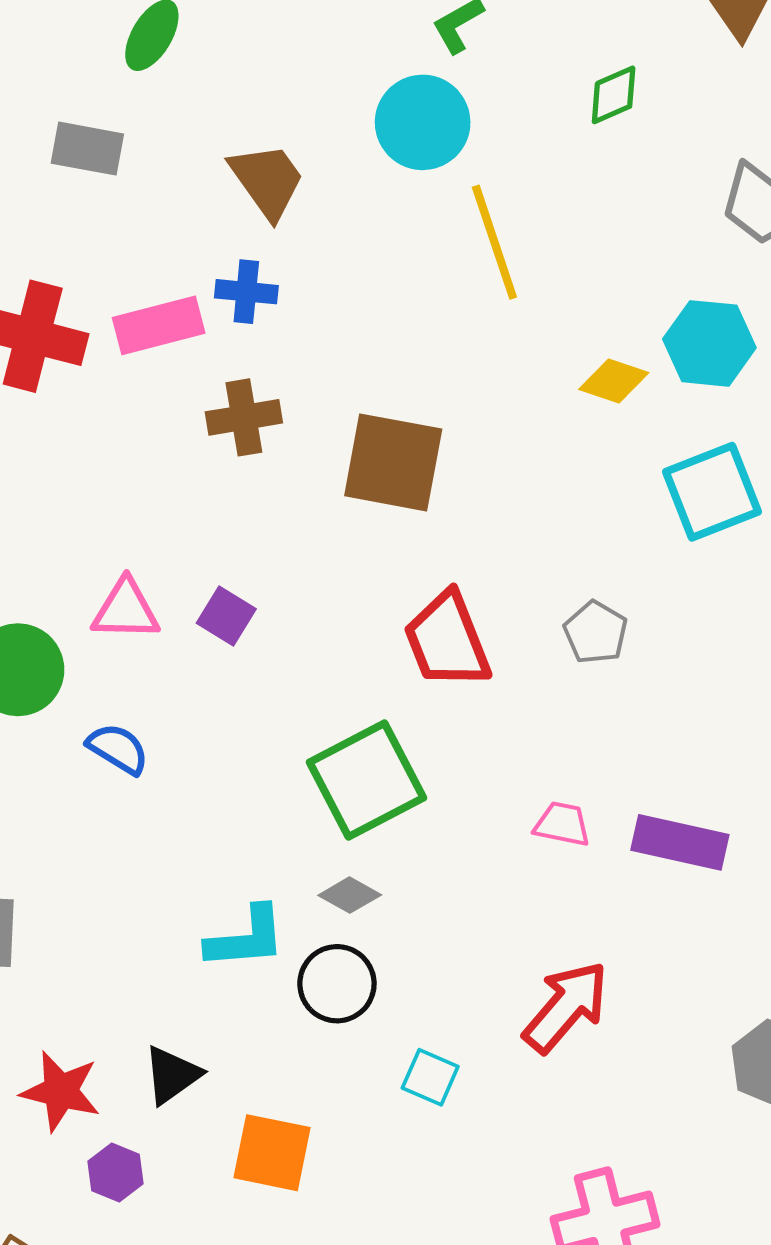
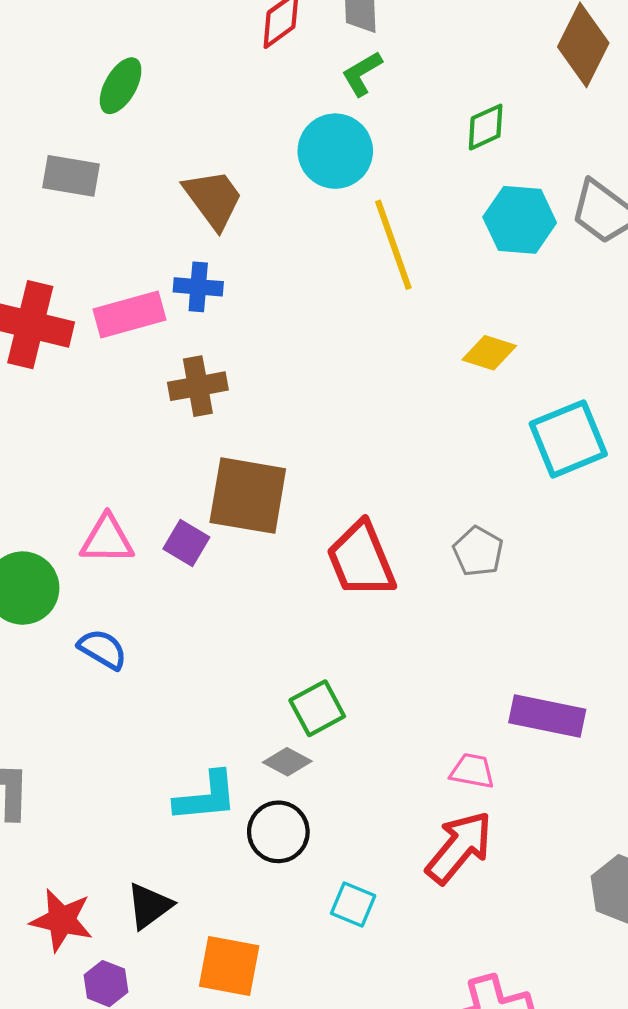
cyan hexagon: (709, 343) -> (520, 220), moved
brown square: (393, 462) -> (248, 496), moved
green square: (367, 780) -> (317, 708), moved, size x0.6
pink trapezoid: (562, 824) -> (472, 771), moved

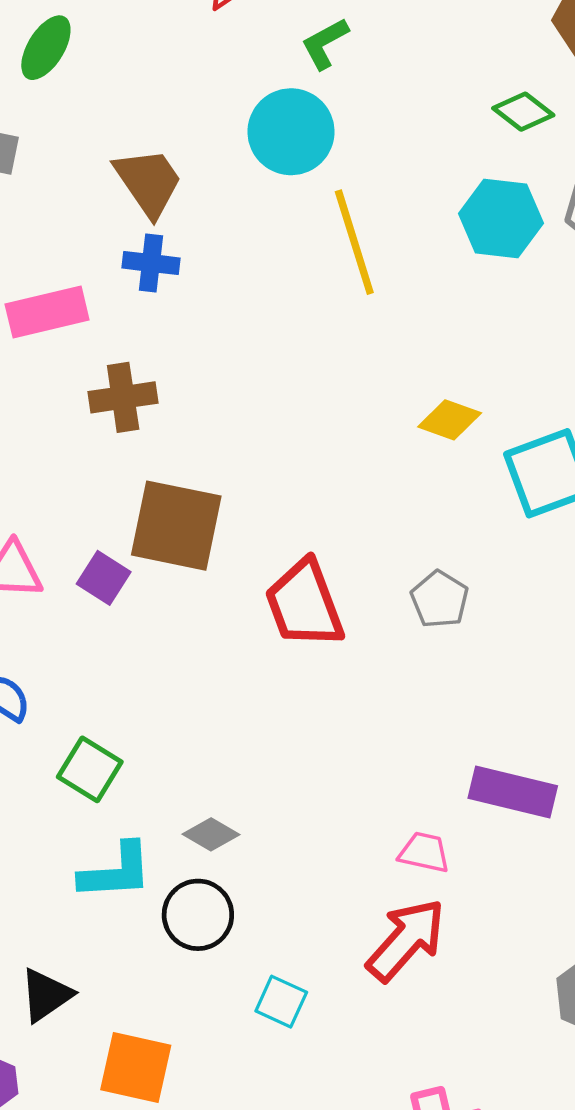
green diamond: (486, 127) -> (523, 112), moved, turned 60
blue cross: (198, 287) -> (151, 263), moved
yellow diamond: (489, 353) -> (450, 420), moved
green square: (317, 708) -> (90, 769), moved, turned -32

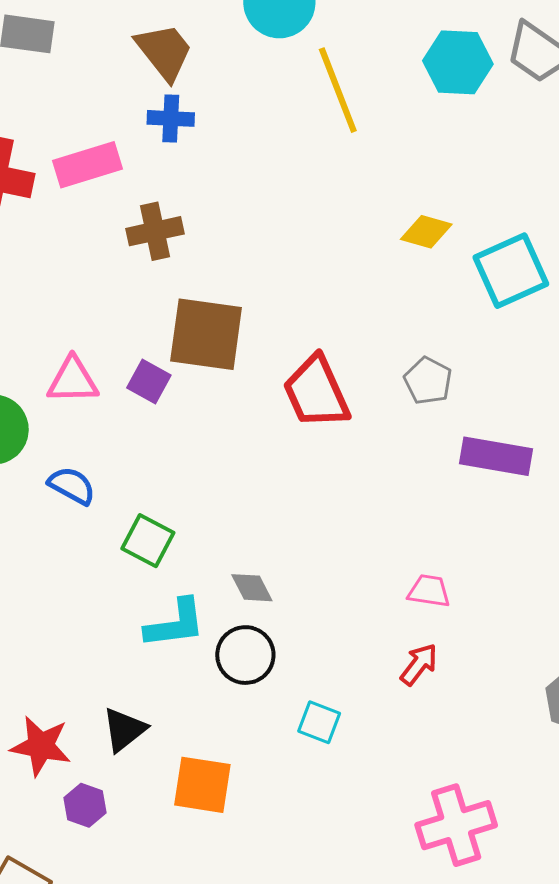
purple rectangle: (513, 792) -> (496, 456), moved
gray diamond: (211, 834) -> (252, 588), turned 36
red arrow: (406, 940) -> (419, 664), size x0.6

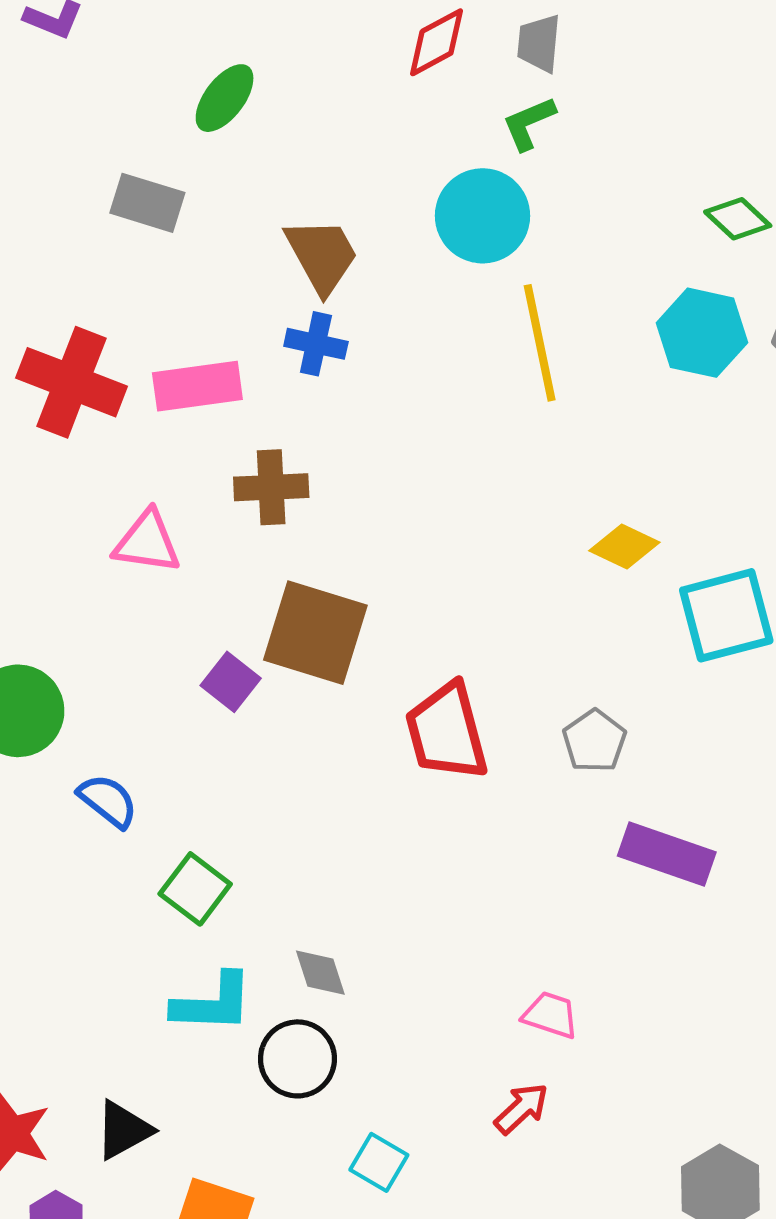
pink triangle: (73, 380) -> (147, 542), moved

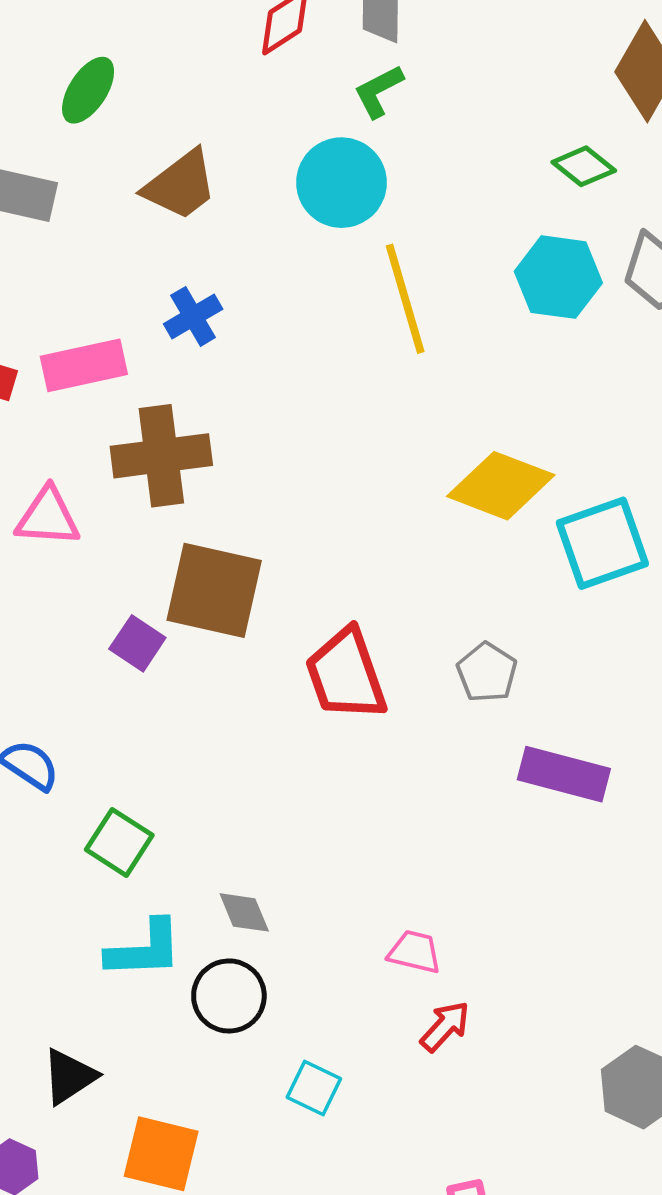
brown trapezoid: (322, 255) -> (180, 185), moved, turned 86
blue cross: (316, 344) -> (193, 316), turned -38
brown cross: (271, 487) -> (161, 456), size x1.4
yellow diamond: (624, 547) -> (501, 486), size x1.6
pink trapezoid: (551, 1015) -> (415, 952), moved

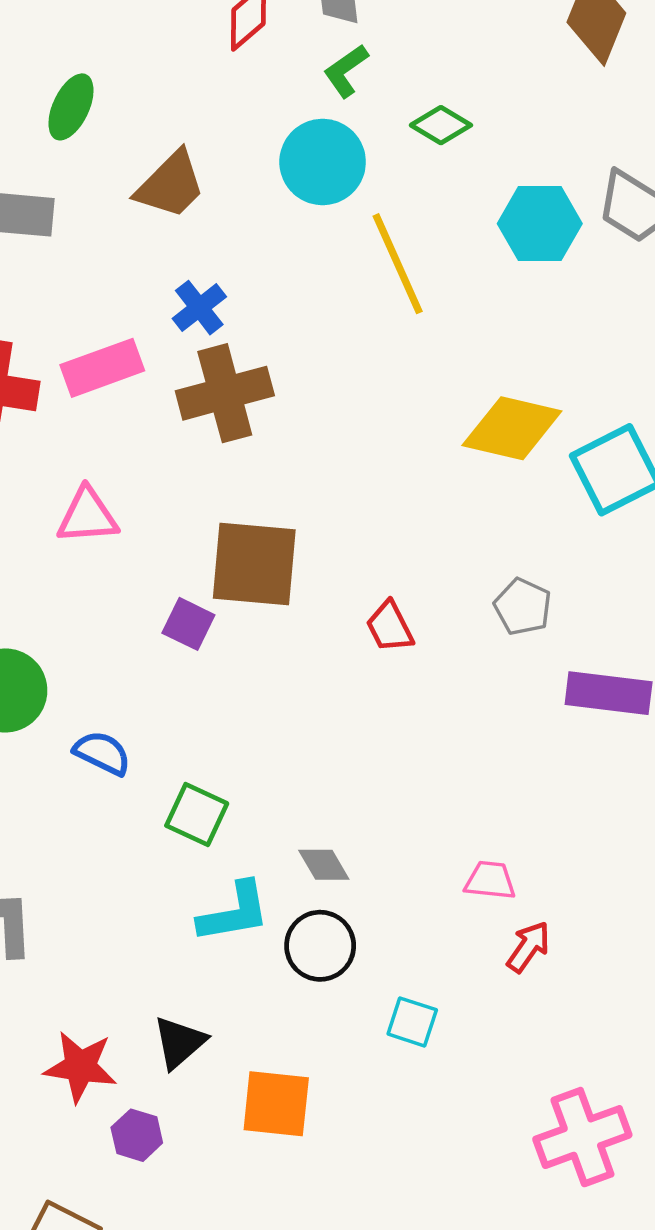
green diamond: (584, 166) -> (441, 125), moved
brown cross: (161, 456) -> (225, 393), moved
red trapezoid: (346, 675) -> (390, 627), size x0.6

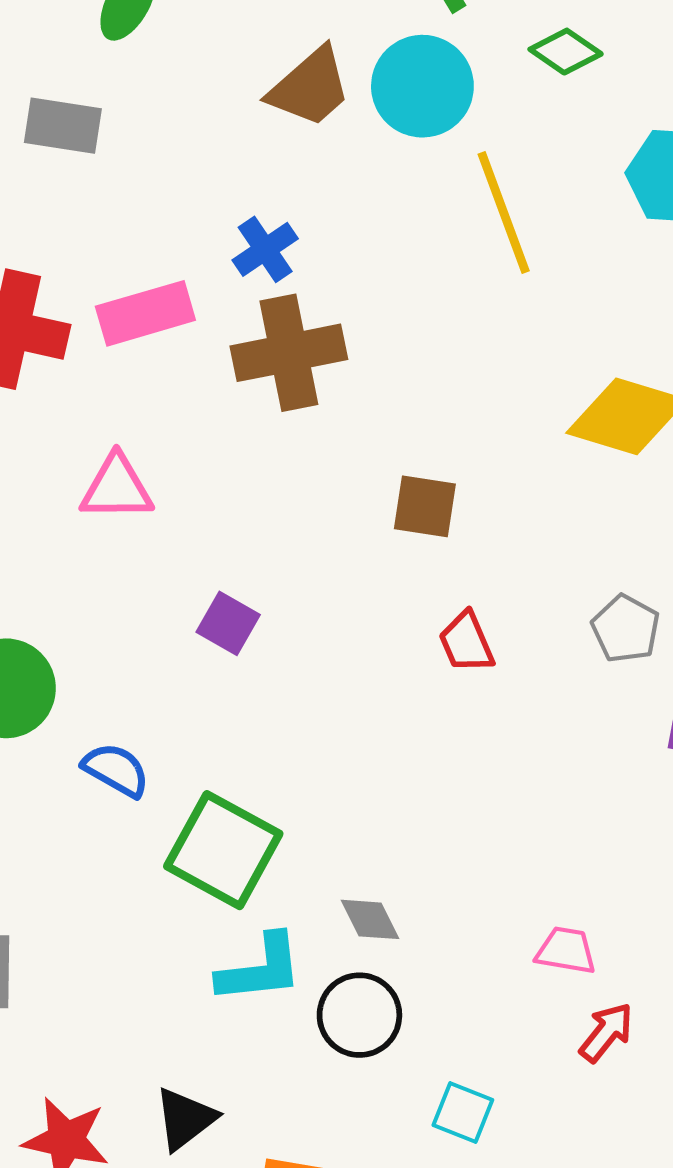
brown trapezoid: (170, 185) -> (310, 87), moved
brown square: (254, 564) -> (425, 506), moved, size x0.6
green square: (197, 815) -> (223, 850), size x1.5

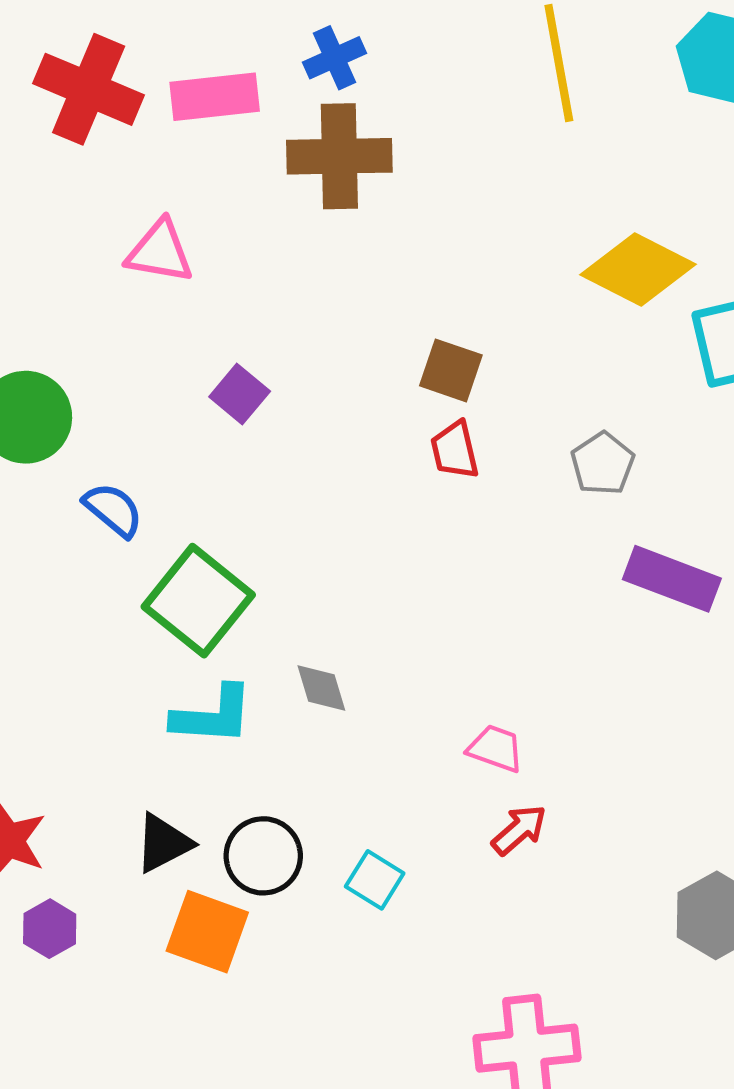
brown square: (425, 506) -> (451, 370), moved
black circle: (359, 1015) -> (263, 856), moved
black triangle: (185, 1119) -> (163, 843), moved

